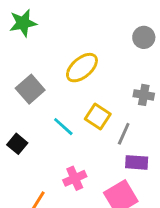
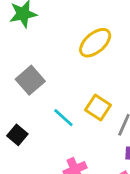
yellow ellipse: (82, 68) -> (95, 43), moved

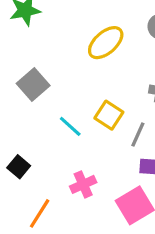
black square: (17, 135) -> (19, 167), moved

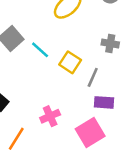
cyan line: (70, 126) -> (40, 50), moved

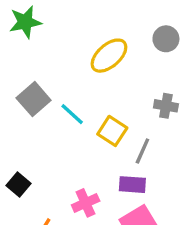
purple rectangle: (104, 102) -> (132, 185), moved

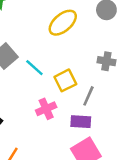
yellow square: (112, 131) -> (65, 80), turned 30
pink cross: (86, 203) -> (46, 109), moved

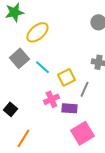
yellow ellipse: (63, 23) -> (37, 32), moved
purple rectangle: (81, 122) -> (69, 108), moved

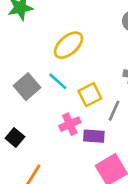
yellow ellipse: (37, 32) -> (68, 45), moved
gray square: (19, 58) -> (27, 87), moved

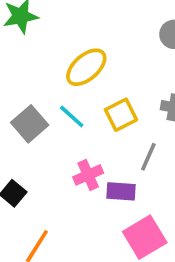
yellow square: (90, 95) -> (121, 115), moved

